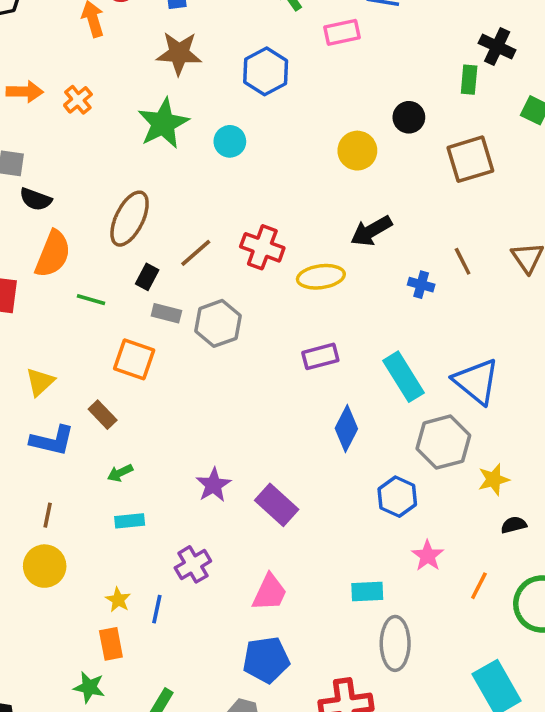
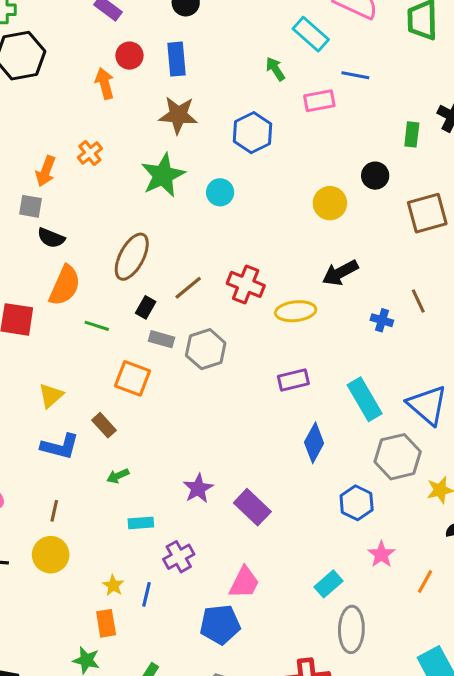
green rectangle: (469, 80) -> (412, 134), moved
orange arrow: (25, 92) -> (46, 171), moved, turned 108
cyan rectangle: (130, 521) -> (141, 523), moved
cyan rectangle: (367, 591) -> (328, 584), turned -40
blue pentagon: (266, 660) -> (220, 624), moved

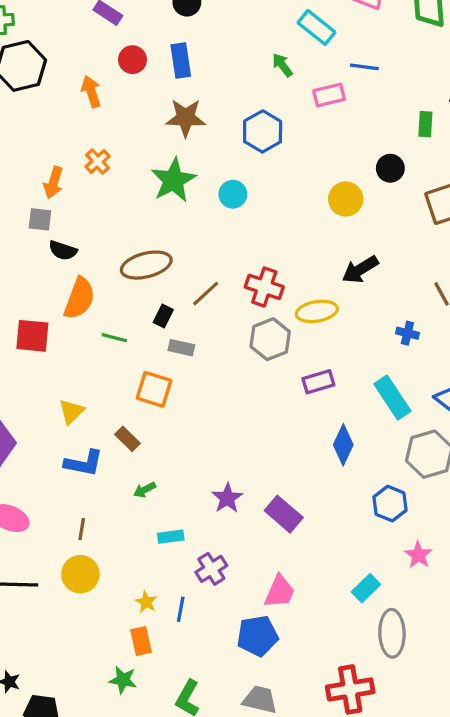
orange arrow: (105, 83) -> (91, 92), moved
brown ellipse: (132, 257) -> (146, 265), turned 51
blue cross: (382, 320) -> (407, 333), moved
gray hexagon: (206, 349) -> (270, 339), moved

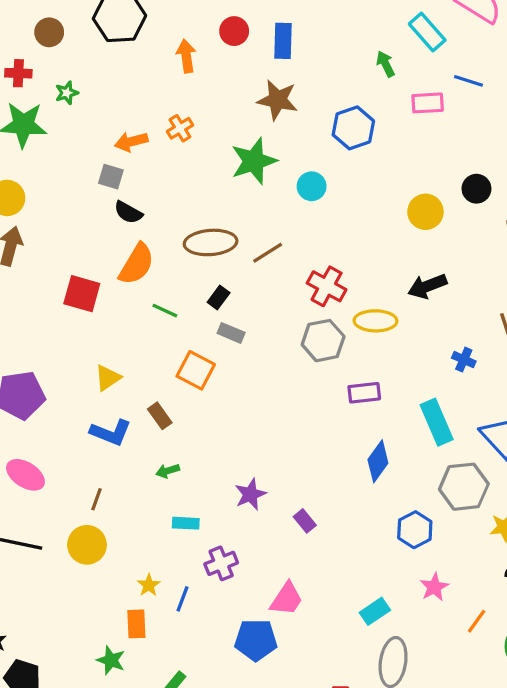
orange arrow: (53, 183) -> (131, 142), turned 48
brown line: (206, 294) -> (268, 253), moved
purple rectangle: (284, 514) -> (305, 521), size x0.6

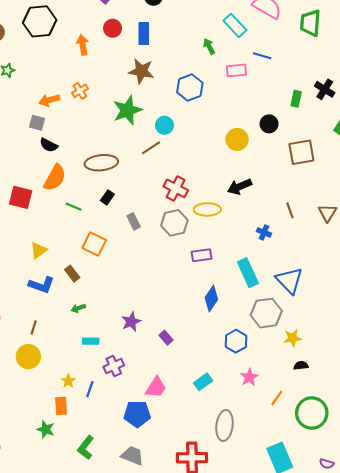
brown line: (268, 253) -> (151, 148), moved
gray rectangle: (231, 333) -> (134, 221), moved, turned 42
cyan rectangle: (375, 611) -> (203, 382), moved

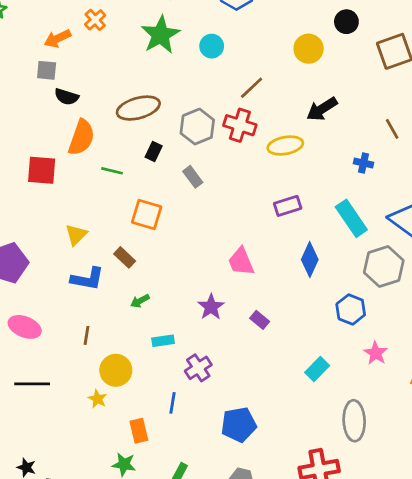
brown line: (151, 148) -> (252, 88), moved
gray hexagon: (174, 223) -> (197, 127), moved
yellow circle: (28, 357) -> (116, 370), moved
yellow star: (68, 381) -> (97, 399), moved
pink trapezoid: (156, 387) -> (241, 262), moved, turned 135

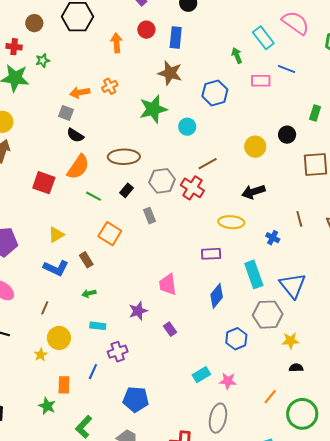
yellow ellipse: (285, 146) -> (231, 222), moved
pink star: (376, 353) -> (228, 381), moved, turned 30

